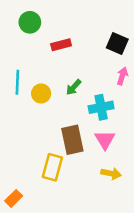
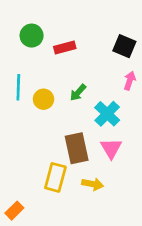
green circle: (30, 22) -> (32, 36), moved
cyan cross: (101, 107) -> (107, 114), turned -35
yellow arrow: (111, 173) -> (93, 184), moved

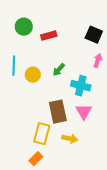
cyan cross: (107, 114) -> (81, 86), turned -30
orange rectangle: (14, 211) -> (36, 159), moved

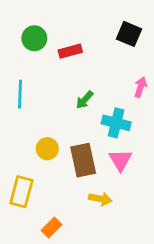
black square: (94, 35) -> (129, 34), moved
yellow circle: (33, 75) -> (47, 149), moved
yellow rectangle: (42, 134) -> (21, 192), moved

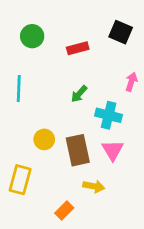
red rectangle: (70, 51) -> (78, 48), moved
orange rectangle: (52, 228) -> (64, 210), moved

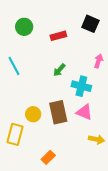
cyan line: (19, 88) -> (14, 66), turned -30
yellow circle: (44, 139) -> (33, 114), moved
pink triangle: (113, 150) -> (84, 112), turned -36
yellow arrow: (94, 186) -> (96, 139), moved

